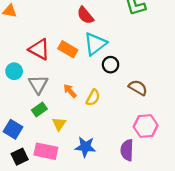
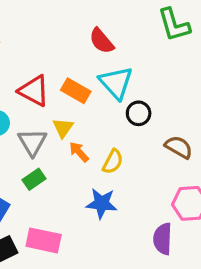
cyan triangle: (95, 44) -> (116, 83), turned -35
yellow triangle: (59, 124) -> (63, 128), moved
blue star: (85, 147) -> (102, 203), moved

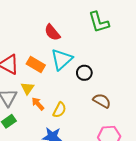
cyan triangle: (116, 83) -> (62, 59), turned 30
black circle: (139, 113) -> (84, 73), moved

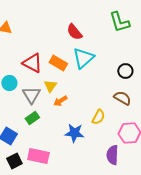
black circle: (84, 73) -> (125, 71), moved
orange arrow: (38, 104) -> (60, 101), turned -80
yellow semicircle: (60, 110) -> (98, 117), moved

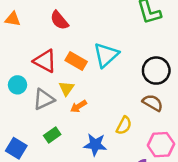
red semicircle: (74, 32) -> (59, 20), moved
black circle: (125, 71) -> (156, 71), size x1.5
gray triangle: (31, 95) -> (44, 99), turned 36
green rectangle: (32, 118) -> (52, 135), moved

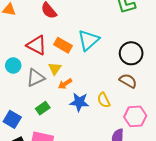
yellow semicircle: (124, 126) -> (104, 100), turned 126
blue star: (95, 145) -> (79, 102), moved

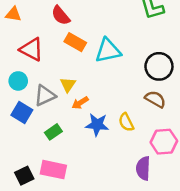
cyan triangle: (88, 40) -> (108, 51), turned 30
red triangle: (37, 45) -> (32, 49), moved
orange rectangle: (63, 45) -> (75, 42), moved
blue square: (12, 119) -> (22, 113), moved

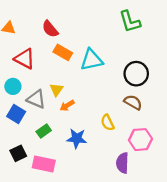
gray triangle: (45, 96) -> (36, 99), turned 48
blue star: (97, 125) -> (77, 138), moved
black square: (24, 176) -> (18, 153), moved

